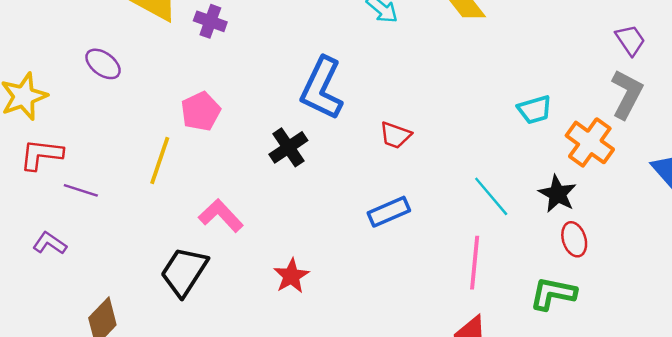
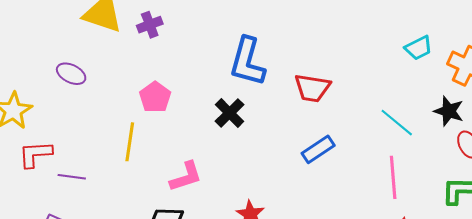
purple cross: (210, 21) -> (150, 25), turned -30
red trapezoid: (395, 135) -> (312, 88), size x1.4
pink L-shape: (221, 216) -> (186, 177), turned 126

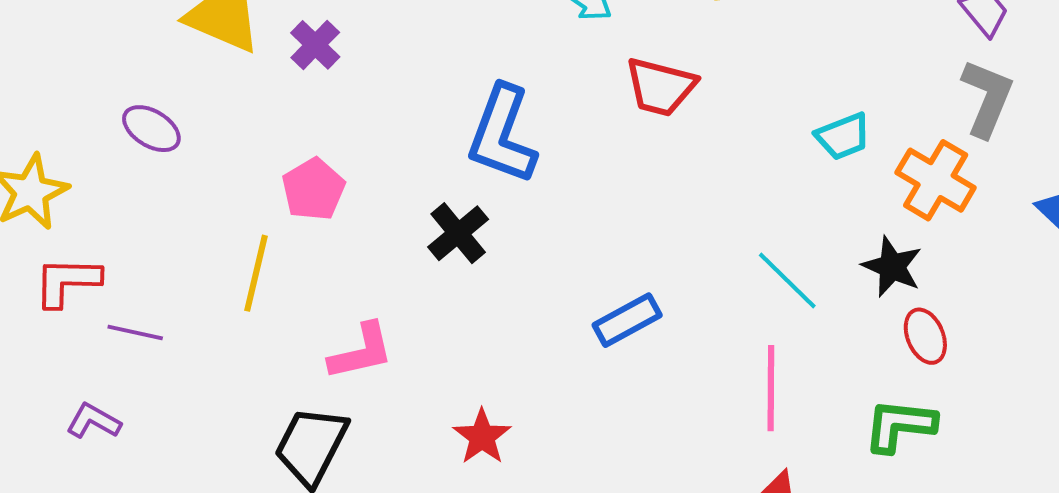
purple cross: (150, 25) -> (315, 45), turned -30
red trapezoid: (312, 88) -> (661, 87), moved

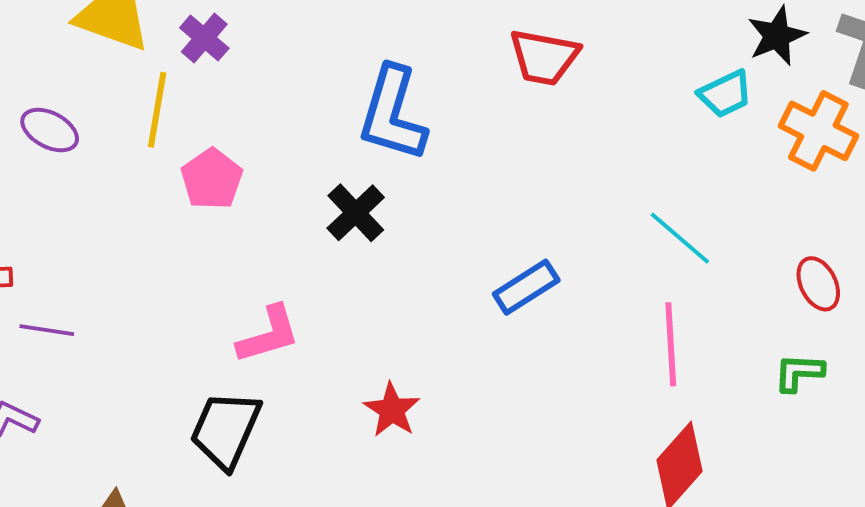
black star: (892, 267) -> (777, 36), moved, turned 30
yellow line: (256, 273) -> (157, 110), moved
green L-shape: (900, 425) -> (799, 373), size x0.7

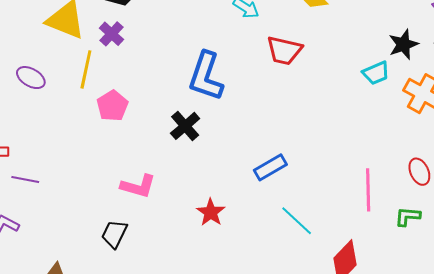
cyan line: (680, 238) -> (297, 221), moved
pink L-shape: (268, 335) -> (138, 186), turned 30
pink line: (671, 344) -> (368, 190), moved
red star: (392, 410) -> (211, 212), moved
black trapezoid: (226, 430) -> (114, 234), size x0.7

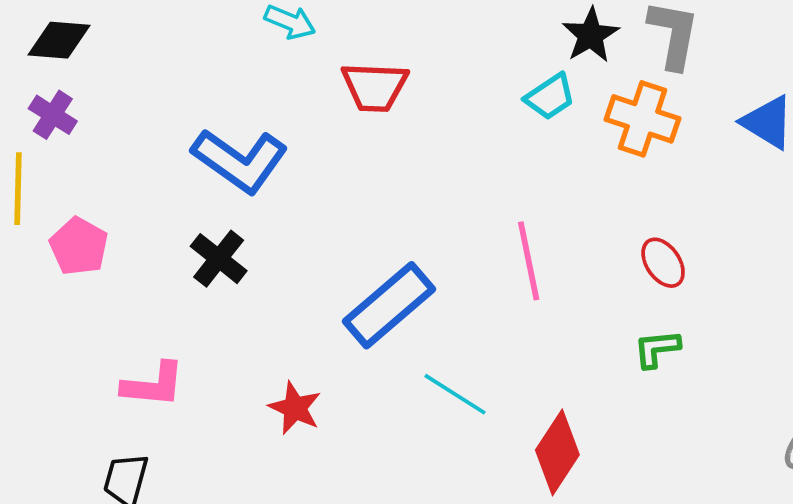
blue L-shape: (206, 76) -> (240, 161), turned -63
blue rectangle: (270, 167) -> (389, 305), size x1.5
pink line: (368, 190) -> (529, 261), moved

